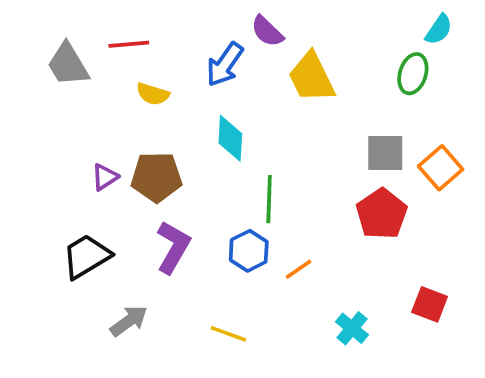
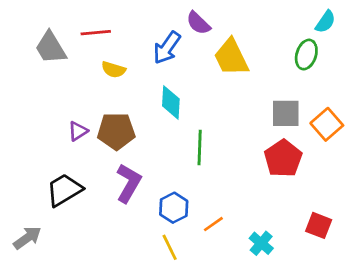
blue hexagon: (249, 251) -> (174, 208), moved
orange line: (299, 269) -> (213, 224), moved
gray arrow: (129, 321) -> (27, 238), moved
yellow line: (228, 334) -> (170, 247), turned 44

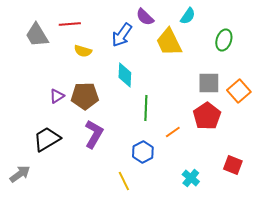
cyan semicircle: (325, 22) -> (188, 16), moved
blue hexagon: (174, 208) -> (143, 152), moved
orange line: (213, 224) -> (173, 132), moved

